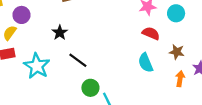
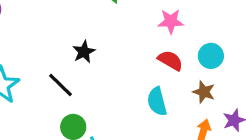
cyan circle: (176, 13) -> (211, 56), moved
black star: (60, 33) -> (84, 52), moved

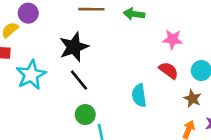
black star: (84, 52) -> (74, 47), moved, size x1.6
cyan semicircle: (157, 102) -> (139, 95), moved

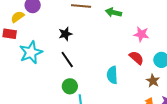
black star: (74, 47) -> (65, 34), size x0.6

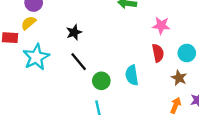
yellow semicircle: (17, 17) -> (29, 23), moved
red semicircle: (136, 58) -> (158, 53), turned 42
green circle: (70, 86) -> (101, 81), moved

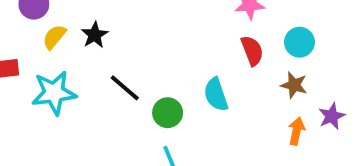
yellow semicircle: (29, 23) -> (54, 37), moved
black star: (74, 32) -> (95, 35), moved
cyan star: (36, 57) -> (54, 93), turned 30

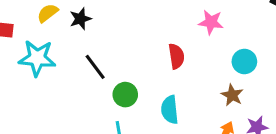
red semicircle: (252, 51) -> (176, 56), moved
cyan semicircle: (216, 95) -> (170, 110), moved

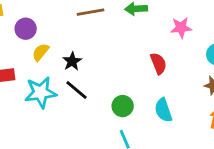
black star: (80, 19) -> (72, 61), moved
black line: (95, 67) -> (76, 90), moved

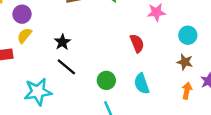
yellow semicircle: (41, 52) -> (24, 36), moved
cyan star: (41, 92) -> (38, 92), moved

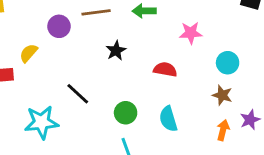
purple circle: (22, 14) -> (59, 26), moved
black star: (62, 42) -> (116, 51), moved
red semicircle: (137, 43) -> (165, 69), turned -60

